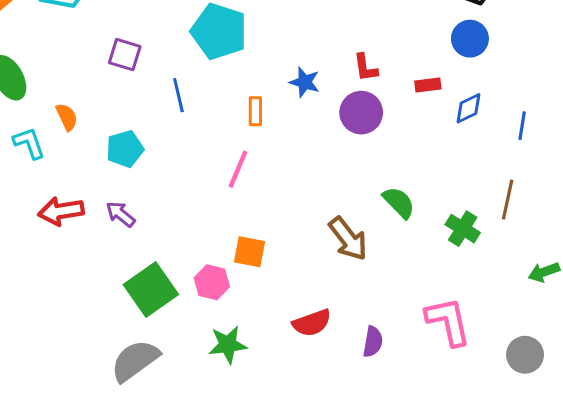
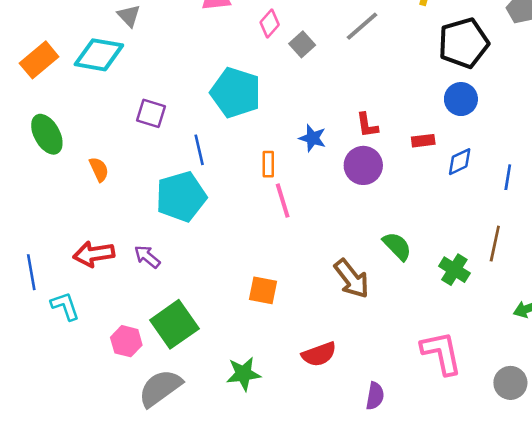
cyan L-shape: (29, 143) -> (65, 306), moved
cyan pentagon: (125, 149) -> (181, 197), moved, size x1.5
pink line: (238, 169) -> (283, 201), moved, turned -40
pink hexagon: (212, 282) -> (126, 341), moved
purple semicircle: (373, 342) -> (375, 396), moved

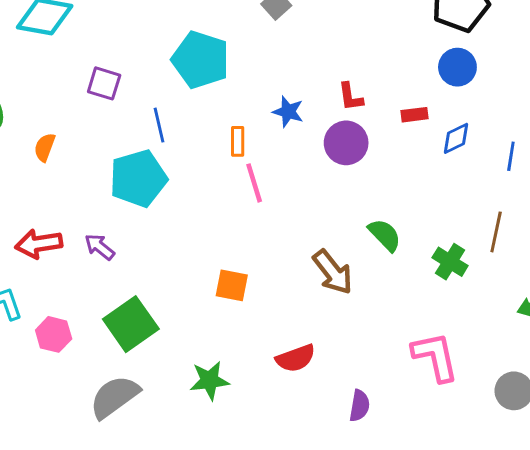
orange semicircle: (99, 169) -> (45, 147), turned -135
pink hexagon: (126, 341) -> (54, 334), moved

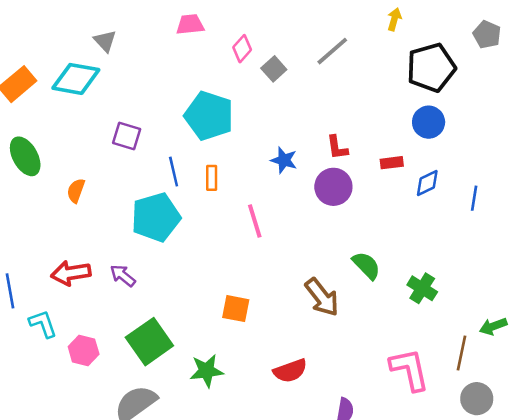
orange rectangle: (238, 141) -> (212, 178), moved
brown line: (496, 232) -> (462, 353), moved
green star: (209, 380) -> (207, 371), moved

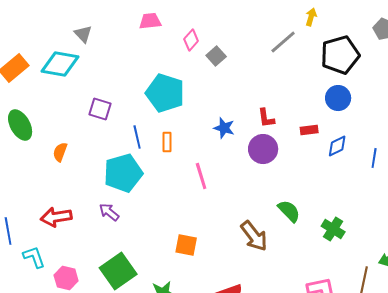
gray line: (332, 51) -> (283, 42), moved
purple arrow: (123, 276) -> (109, 212), moved

